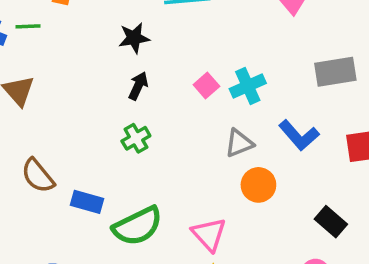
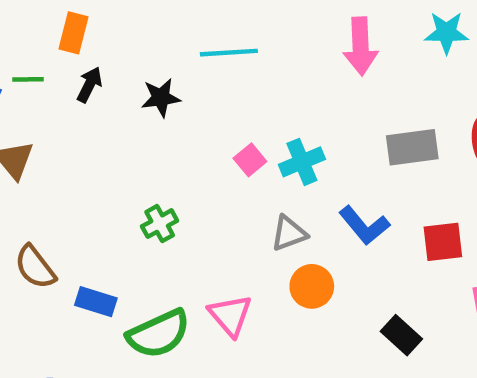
black arrow: (138, 86) -> (89, 85), moved
pink triangle: (209, 234) -> (230, 315), moved

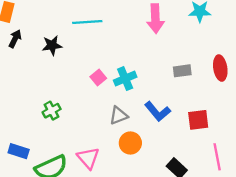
gray rectangle: (412, 147) -> (182, 71), size x0.7

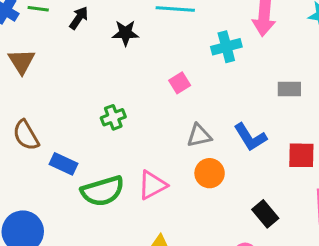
cyan cross: (125, 79) -> (226, 47), moved
pink triangle: (88, 158) -> (152, 185), turned 35

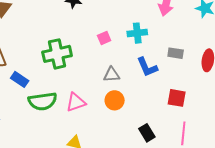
cyan cross: (226, 47) -> (137, 33), moved
green cross: (113, 117) -> (57, 54), size x1.8
blue L-shape: (250, 137) -> (147, 67), moved

